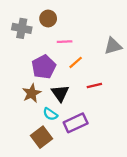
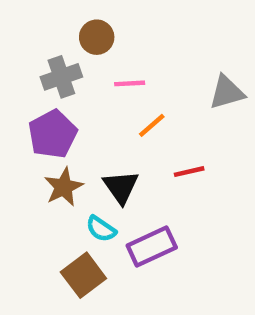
gray cross: (22, 28) -> (61, 77), moved, turned -30
purple pentagon: (44, 67) -> (53, 134), moved

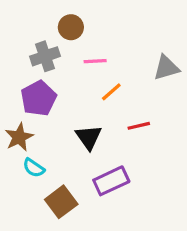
brown star: (64, 187) -> (19, 137), moved
cyan semicircle: (101, 229) -> (34, 168), moved

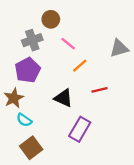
pink line: (95, 61) -> (68, 44), turned 42
black triangle: (89, 137) -> (64, 98), turned -30
purple rectangle: (111, 181) -> (80, 129), turned -35
brown square: (61, 202) -> (31, 148), moved

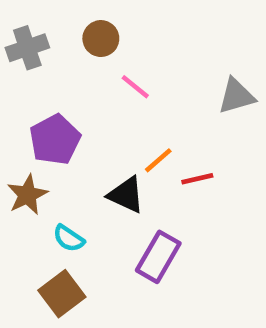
gray cross: (32, 40) -> (27, 48), moved
orange line: (80, 66) -> (158, 160), moved
cyan semicircle: (24, 120) -> (69, 238), moved

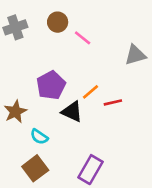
pink line: (135, 87) -> (83, 38), moved
purple pentagon: (55, 140) -> (51, 85), moved
purple rectangle: (158, 257) -> (90, 170), moved

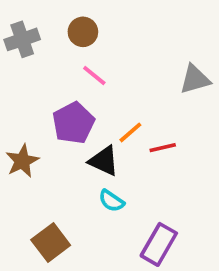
pink line: (83, 38) -> (94, 76), moved
cyan semicircle: (39, 137) -> (111, 201), moved
purple rectangle: (90, 170) -> (159, 244), moved

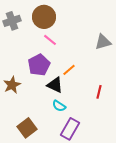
brown circle: (83, 32) -> (44, 17), size x1.5
red line: (163, 148) -> (99, 92), moved, turned -64
purple rectangle: (159, 244) -> (70, 129), moved

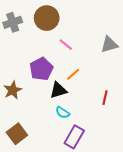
pink line: (50, 40) -> (66, 45), moved
black triangle: (55, 85) -> (58, 90), turned -42
brown square: (27, 128) -> (17, 134), moved

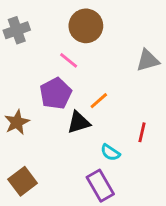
brown circle: (47, 18) -> (86, 26), moved
pink line: (66, 45) -> (69, 60), moved
cyan semicircle: (63, 112) -> (110, 152), moved
purple rectangle: (74, 137) -> (100, 186), turned -60

